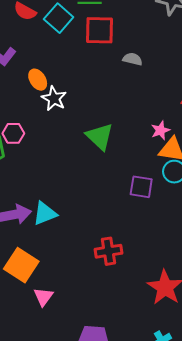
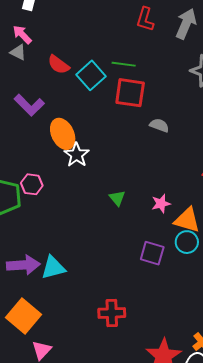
orange ellipse: (38, 80) -> (63, 134), size x1.4
pink star: (160, 130) -> (161, 204), moved
green triangle: (100, 137) -> (117, 198), size x0.6

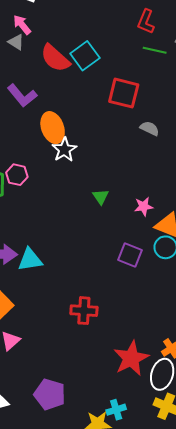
green line: (124, 64) -> (155, 50), moved
red semicircle: (59, 65) -> (55, 58), size x1.4
cyan square: (91, 75) -> (85, 56), moved

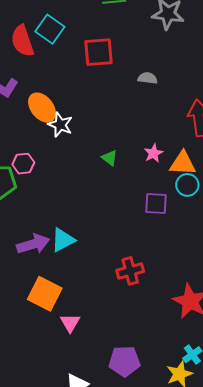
red semicircle: (55, 58) -> (22, 41), turned 48
gray semicircle: (150, 128) -> (148, 78), moved

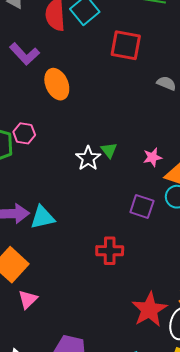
white star: (60, 125) -> (88, 158), moved
red cross: (130, 271) -> (110, 251), moved

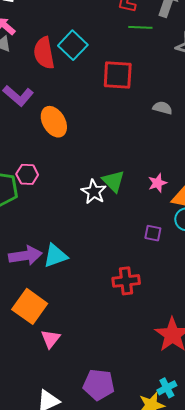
green triangle: (109, 150) -> (113, 181), size x1.4
purple square: (142, 206) -> (153, 233), size x0.7

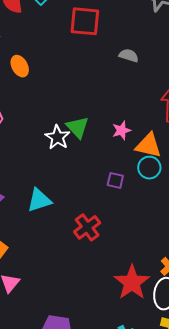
orange ellipse: (54, 122) -> (20, 66), size x0.7
cyan triangle: (55, 256) -> (39, 200), moved
red cross: (126, 281) -> (87, 227), turned -32

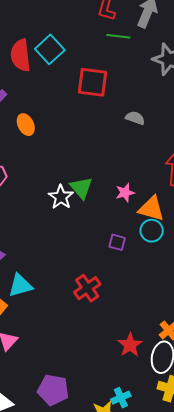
cyan triangle: (39, 200) -> (20, 285), moved
red star: (132, 282) -> (130, 345), size x0.7

